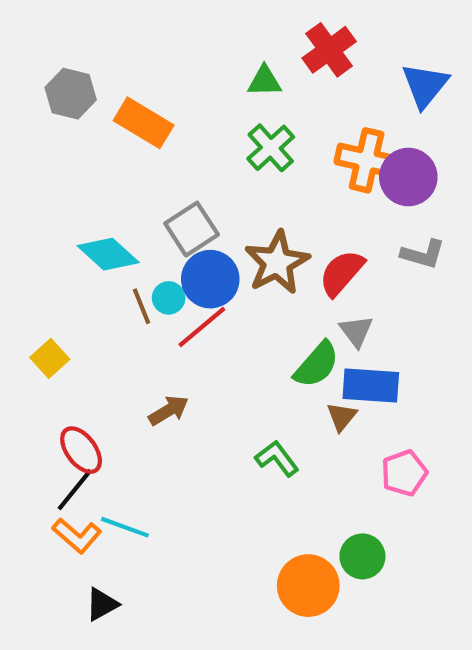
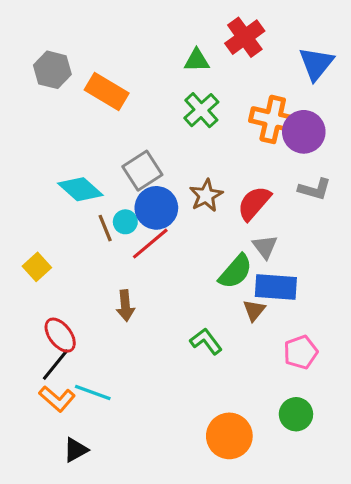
brown star: (277, 262) -> (206, 195), size x0.7
brown arrow: (169, 410) -> (125, 306), turned 116
green circle: (362, 556) -> (296, 414), moved

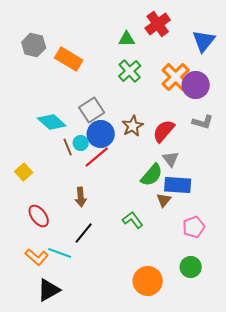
orange cross: (273, 119) -> (176, 77), turned 32
black line: (55, 365) -> (84, 233), moved
black triangle: (76, 450) -> (49, 290), size x1.4

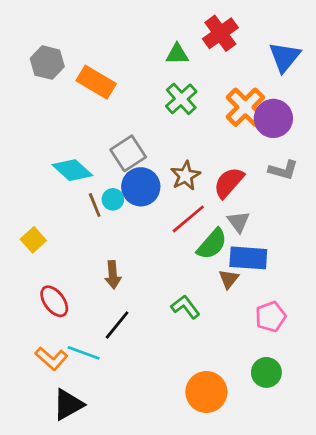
red line: (97, 157) -> (188, 219), moved

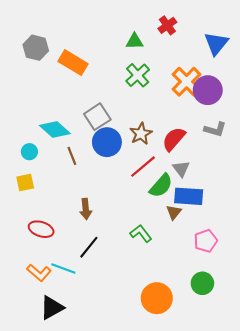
red cross: (220, 33) -> (167, 25), size x0.7
cyan circle: (113, 199) -> (29, 152), moved
yellow square: (33, 240) -> (25, 182), turned 30
red ellipse: (54, 301) -> (41, 229), turned -35

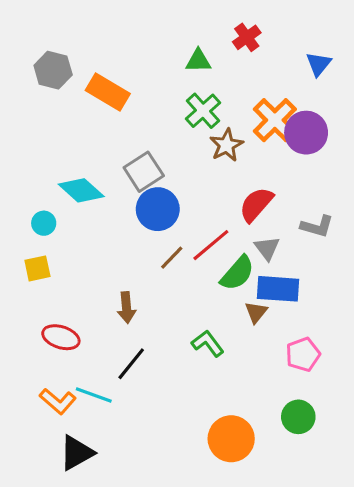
blue triangle: (216, 43) -> (319, 64), size x0.7
gray L-shape: (215, 129) -> (317, 226), moved
brown star: (141, 134) -> (226, 145), moved
brown line: (72, 156) -> (172, 258), moved, turned 66

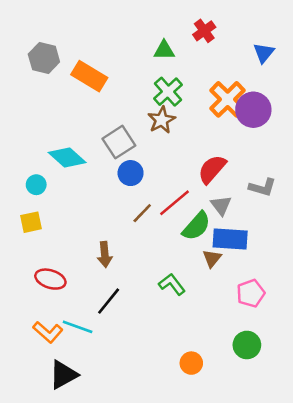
brown star: (226, 145) -> (162, 120), moved
blue circle: (158, 209) -> (131, 173), size x0.7
orange circle: (231, 439) -> (191, 363), size x0.6

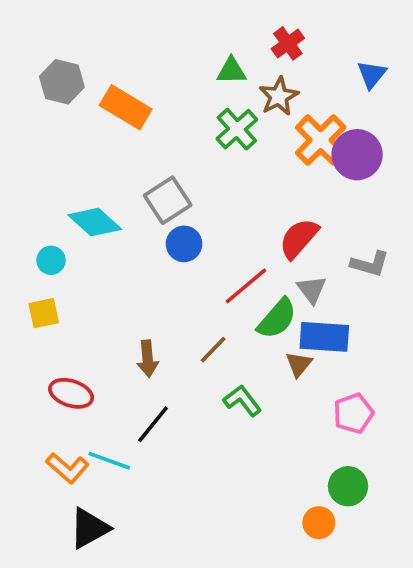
brown star: (162, 120) -> (279, 96), moved
brown line: (142, 213) -> (213, 350), moved
orange circle: (191, 363) -> (319, 523), moved

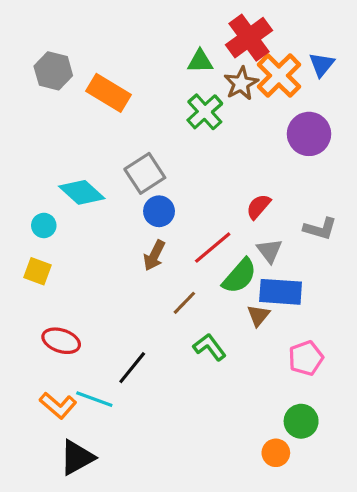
red cross: (288, 43) -> (249, 38), size x1.6
orange cross: (321, 140) -> (279, 76), moved
red semicircle: (299, 238) -> (258, 207), size x0.7
yellow square: (44, 313) -> (37, 271), turned 32
brown arrow: (148, 359) -> (154, 255), moved, turned 32

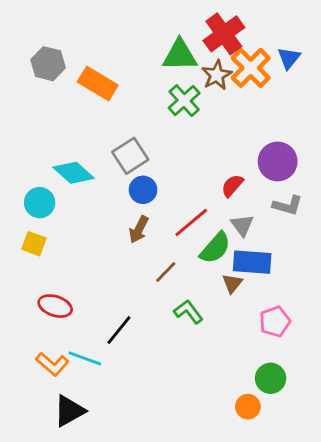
green triangle: (200, 61) -> (180, 55), size x1.5
purple circle: (309, 134) -> (278, 161), moved
cyan circle: (44, 225) -> (40, 203), size x1.4

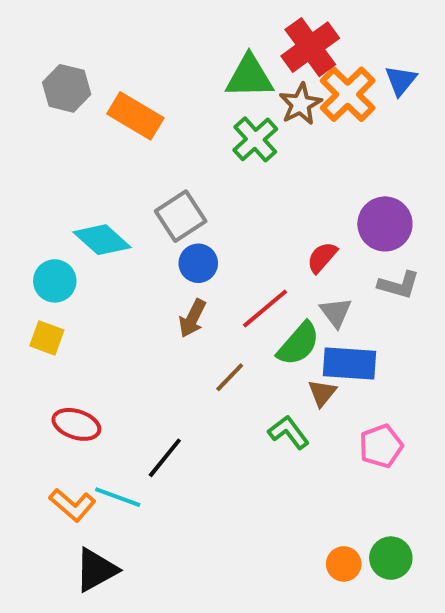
green L-shape: (188, 312) -> (289, 432), moved
green circle: (271, 378) -> (391, 558), moved

